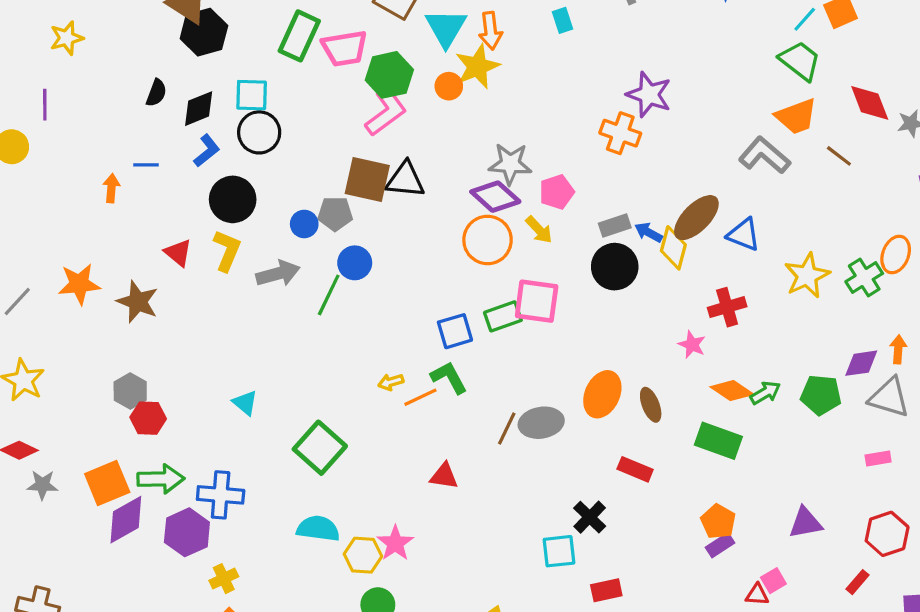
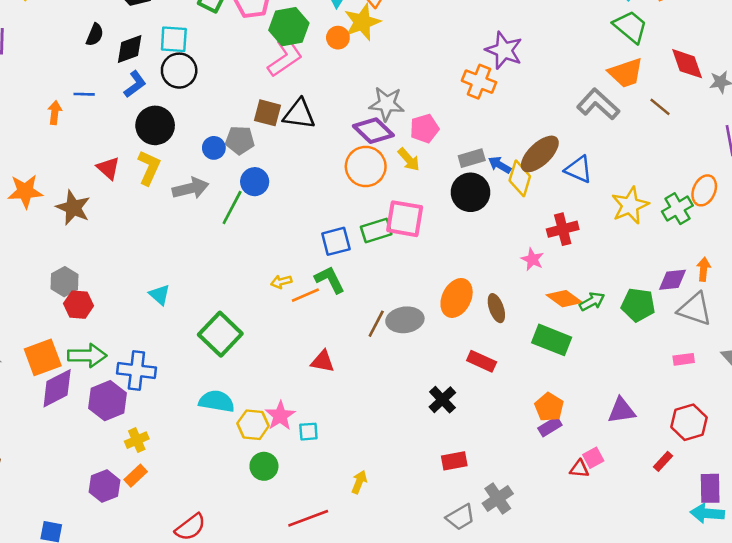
brown square: (367, 180) -> (268, 113), size x0.7
cyan square: (559, 551) -> (308, 432), moved, size x0.7

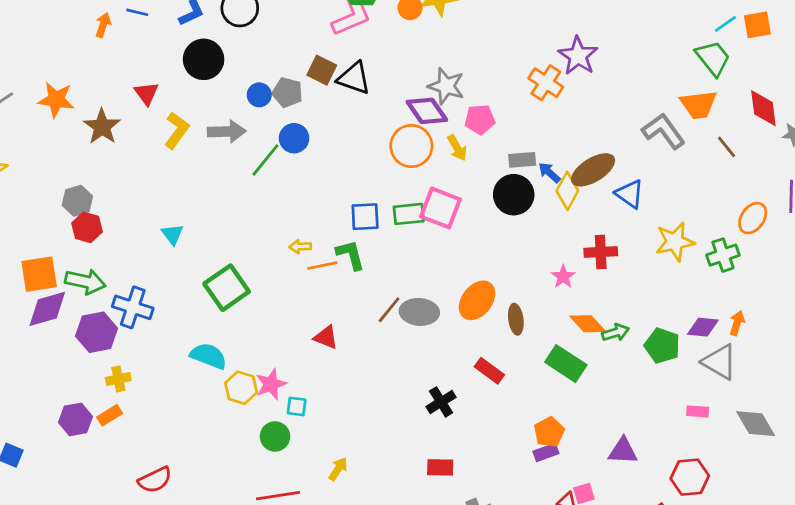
yellow L-shape: (149, 168) -> (177, 130), moved
orange ellipse: (704, 190) -> (753, 218), moved
green circle: (264, 466) -> (275, 436), moved

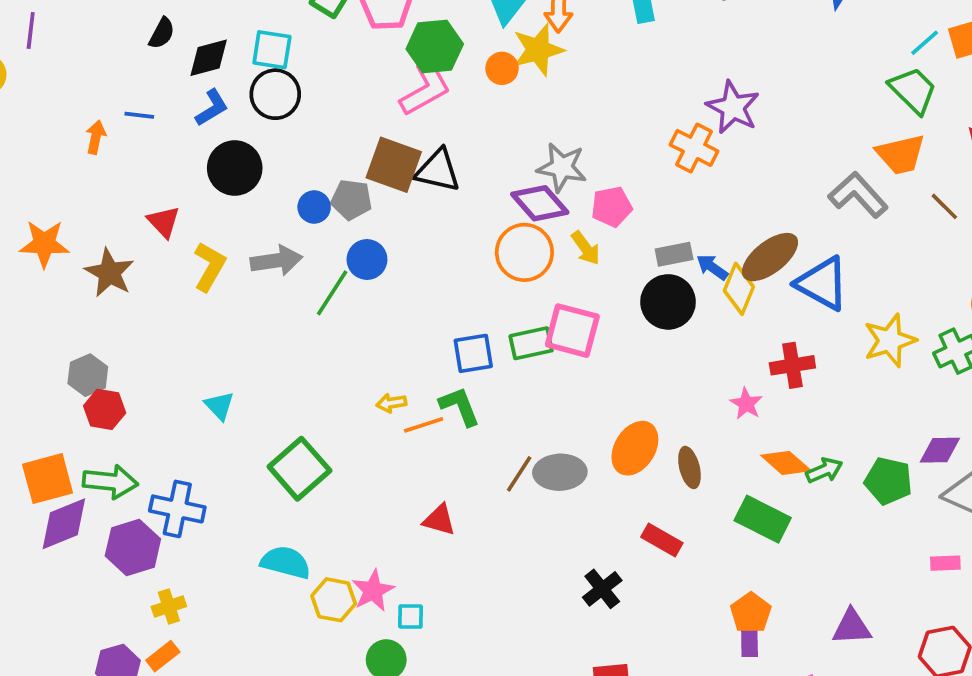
brown square: (322, 70) -> (394, 165), size x1.4
blue triangle: (630, 194) -> (822, 284), size x1.4
purple rectangle: (546, 452) -> (749, 640), turned -65

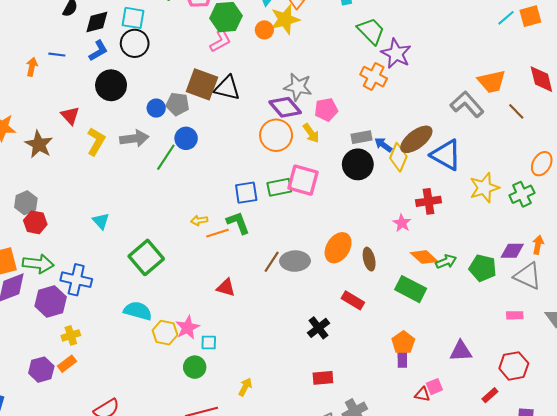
pink L-shape: (425, 89) -> (220, 41), size x0.7
green trapezoid: (913, 90) -> (371, 31), moved

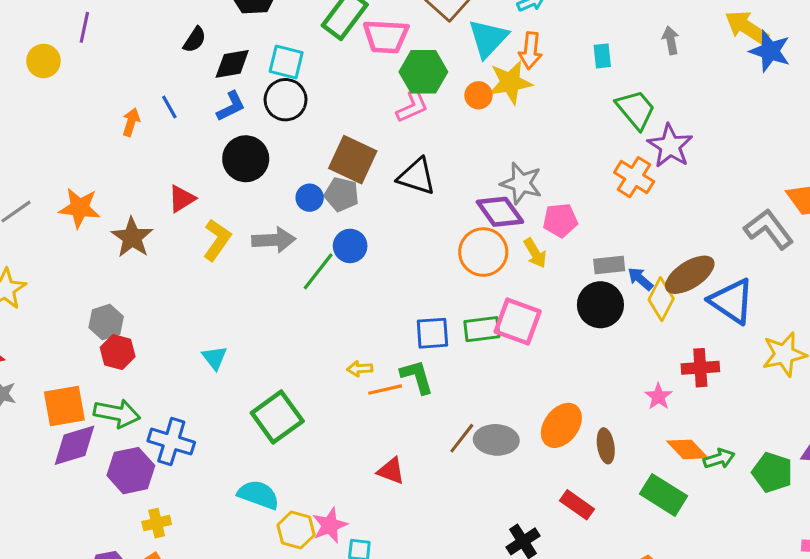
blue line: (57, 55) -> (169, 107), turned 49
brown square: (202, 84) -> (353, 160), moved
red triangle: (70, 116) -> (182, 199), turned 36

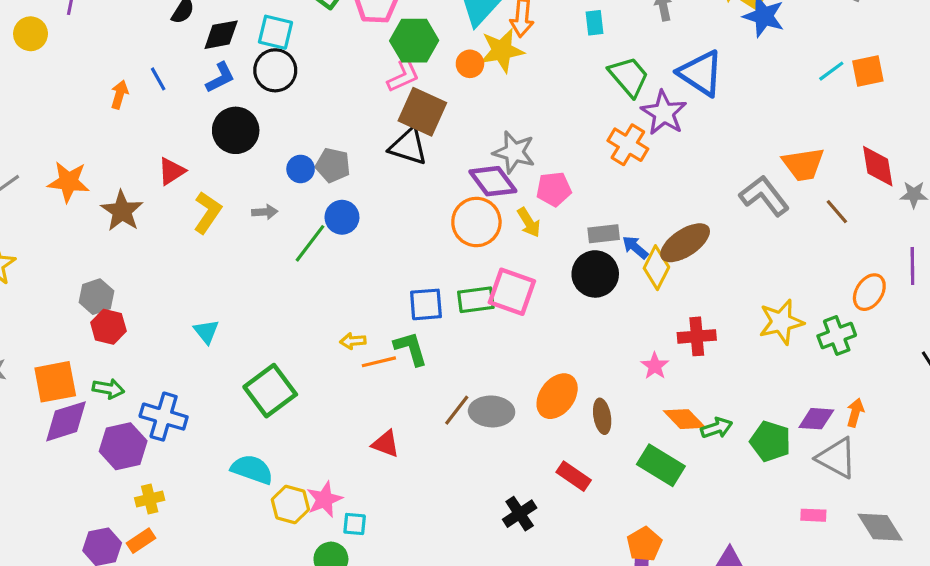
brown square: (353, 160) -> (422, 112), moved
gray arrow: (274, 240) -> (265, 212), size x0.6
blue triangle: (732, 301) -> (701, 73), moved
green arrow: (117, 413) -> (108, 389), size x0.7

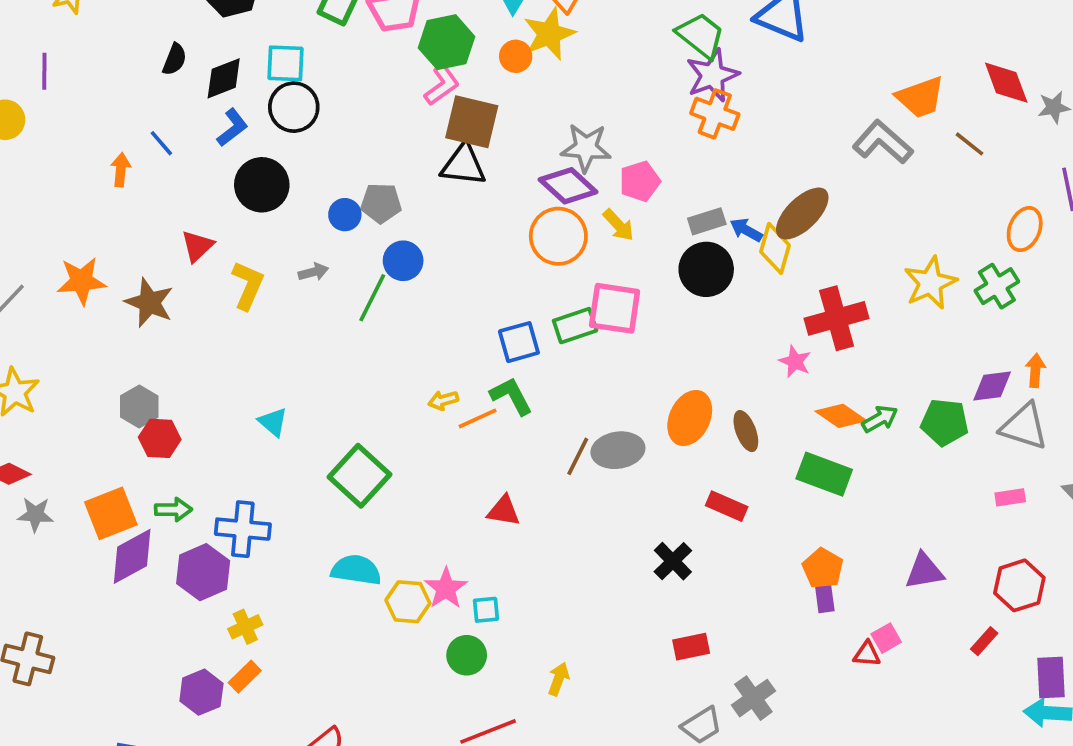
purple star: (664, 113) -> (712, 75), moved, turned 30
red cross: (697, 336) -> (837, 318), size x1.4

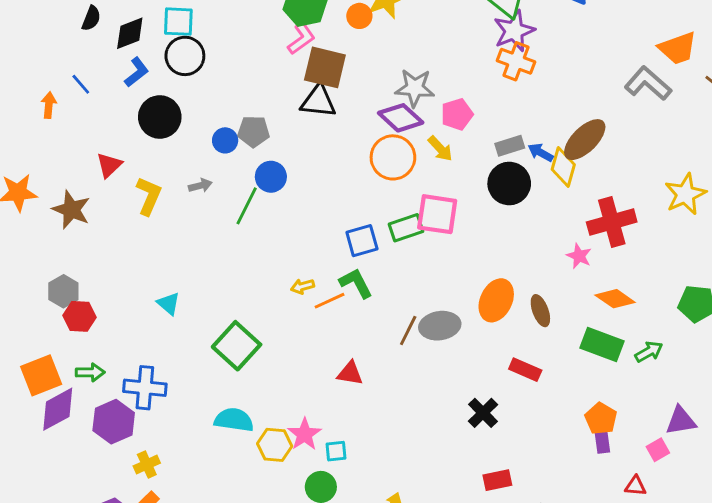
green arrow: (880, 419) -> (649, 352), moved
pink square: (886, 638) -> (658, 450), moved

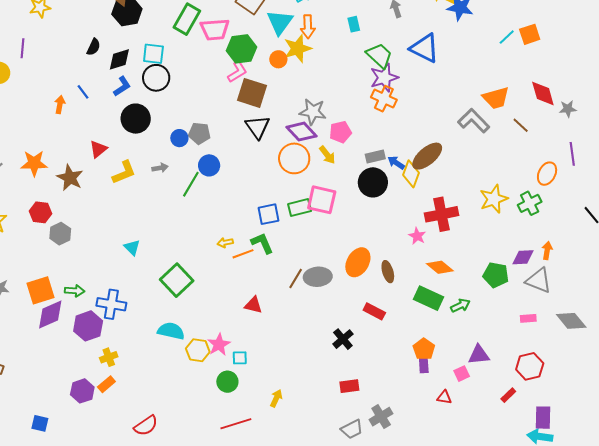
black triangle: (318, 101) -> (258, 127), moved, turned 44
yellow L-shape: (149, 196) -> (124, 172), turned 40
red hexagon: (79, 316) -> (40, 212), moved

